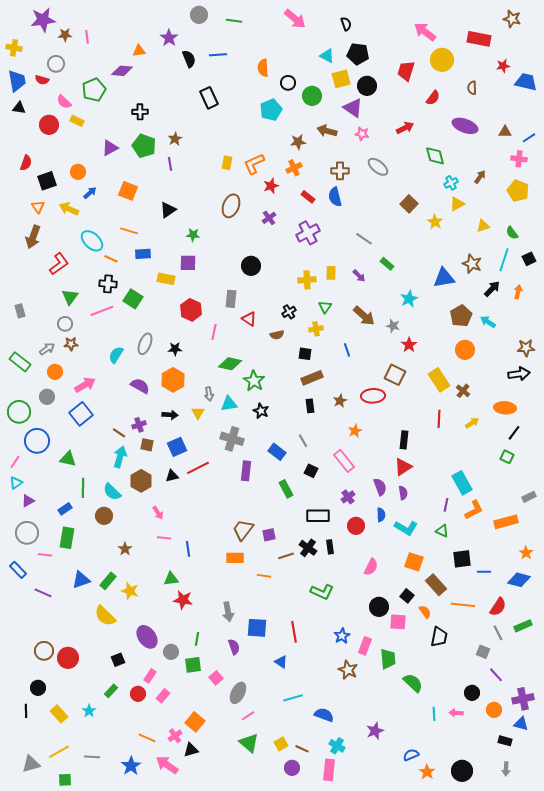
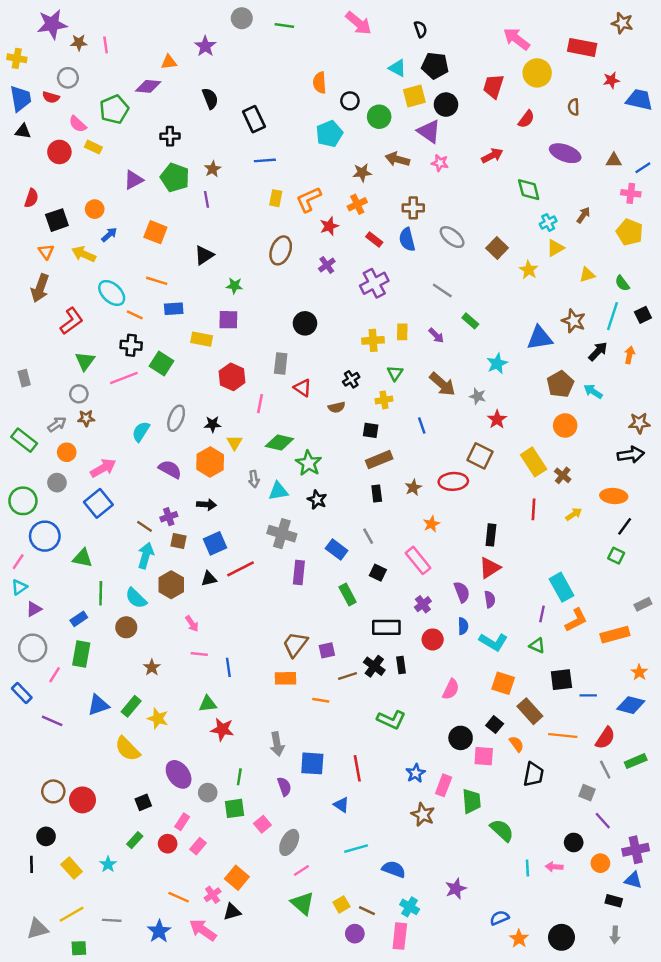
blue line: (218, 55) -> (265, 160), moved
black semicircle: (189, 59) -> (210, 98), moved
gray ellipse: (378, 167) -> (452, 237), moved
yellow triangle: (198, 413) -> (234, 443), moved
pink line: (45, 555) -> (55, 675), turned -64

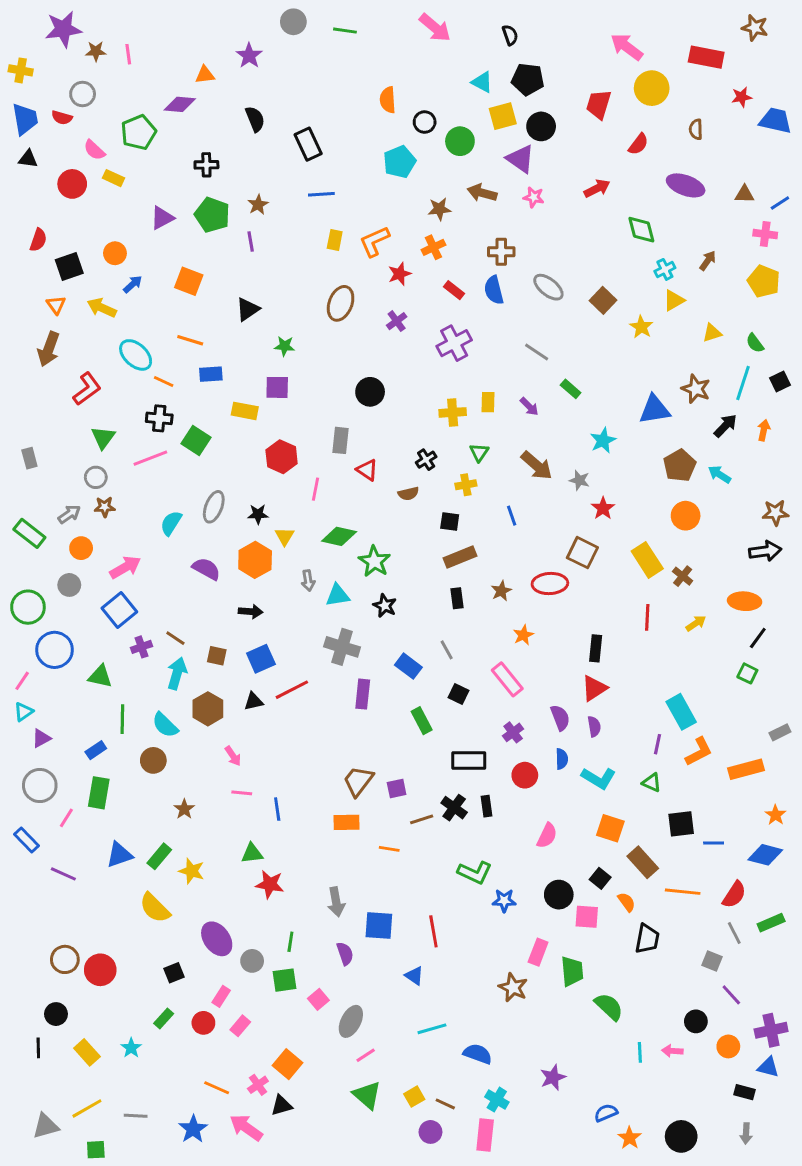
purple cross: (169, 517) -> (142, 647), moved
blue star: (416, 773) -> (504, 900), moved, turned 30

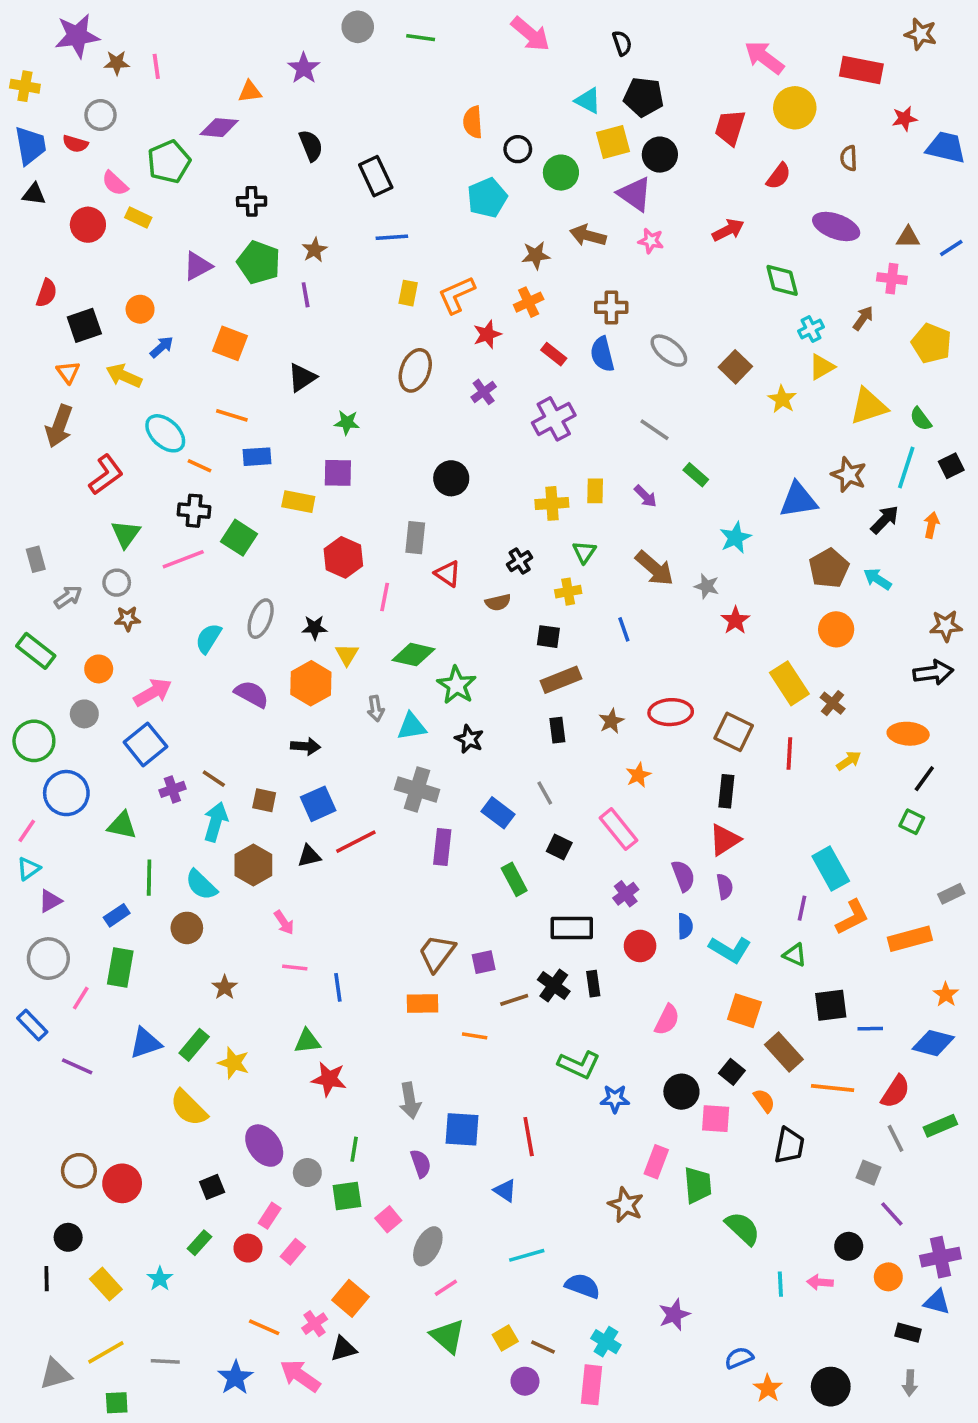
pink cross: (765, 234) -> (892, 279), moved
yellow triangle: (712, 333) -> (869, 406), size x1.6
gray arrow: (69, 514) -> (68, 597), moved
brown square: (582, 553) -> (734, 732), moved

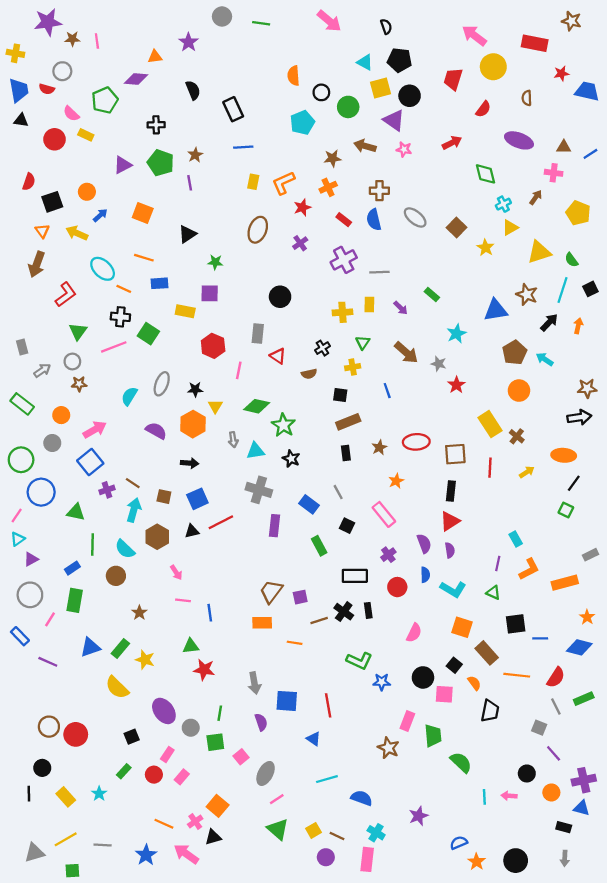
gray line: (654, 430) -> (379, 272), moved, turned -36
brown square: (734, 732) -> (455, 454), turned -30
cyan rectangle: (831, 869) -> (516, 539), size x0.6

